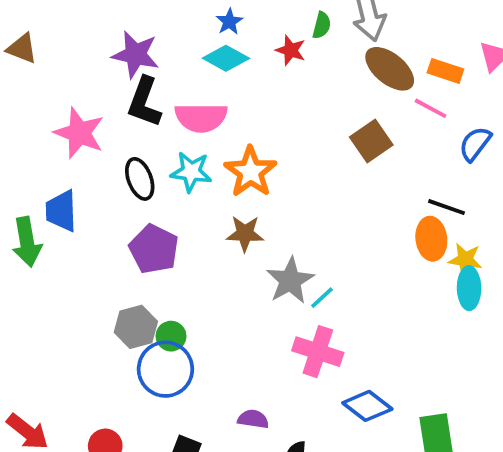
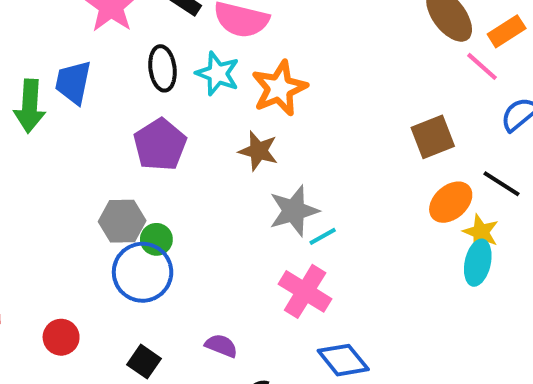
orange rectangle: (445, 71) -> (507, 31), turned -64
brown square: (371, 141) -> (433, 137), moved
black line: (447, 207) -> (501, 184), moved
orange ellipse: (431, 239) -> (451, 202), turned 42

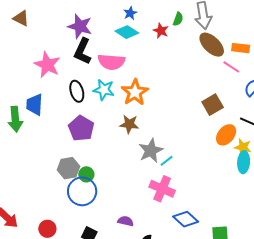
orange rectangle: (507, 31) -> (241, 48), turned 48

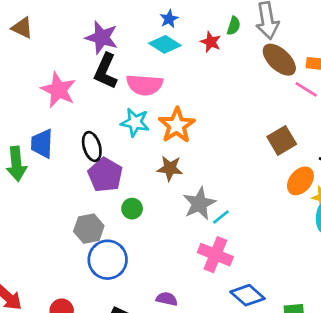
black ellipse: (77, 91) -> (92, 147), moved
green circle: (86, 174) -> (132, 209), moved

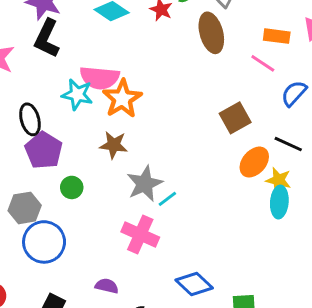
brown ellipse: (279, 60) -> (211, 33), moved, turned 30
pink semicircle: (145, 85) -> (100, 78), moved
pink cross: (215, 255) -> (140, 234), moved

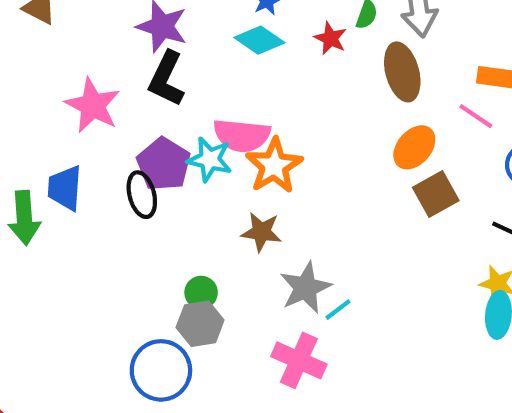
purple pentagon: (44, 150) -> (164, 164), moved
orange ellipse: (254, 162) -> (414, 147), moved
gray hexagon: (25, 208) -> (200, 324), moved

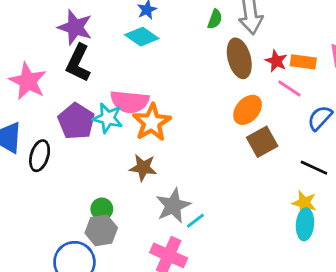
red star: (330, 38) -> (276, 61), moved
black ellipse: (142, 195) -> (40, 156), moved, turned 32

